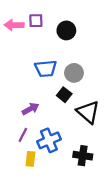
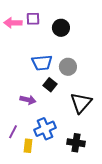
black square: (64, 95) -> (50, 85), moved
purple arrow: (30, 109) -> (28, 100), turned 42
black triangle: (88, 112) -> (81, 103), turned 30
purple line: (23, 135) -> (13, 132), moved

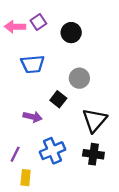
purple square: (33, 19) -> (38, 22), turned -32
blue trapezoid: (42, 63) -> (33, 64), moved
black cross: (76, 143) -> (93, 154), moved
yellow rectangle: (28, 146) -> (26, 178), moved

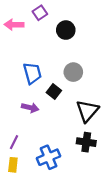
purple square: (38, 22) -> (40, 13), moved
blue trapezoid: (33, 64) -> (32, 73), moved, turned -100
blue cross: (52, 151) -> (49, 157), moved
yellow rectangle: (26, 178) -> (13, 165), moved

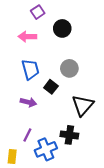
pink arrow: (14, 25) -> (27, 37), moved
purple line: (14, 142) -> (27, 135), moved
black cross: (86, 142) -> (69, 135), moved

